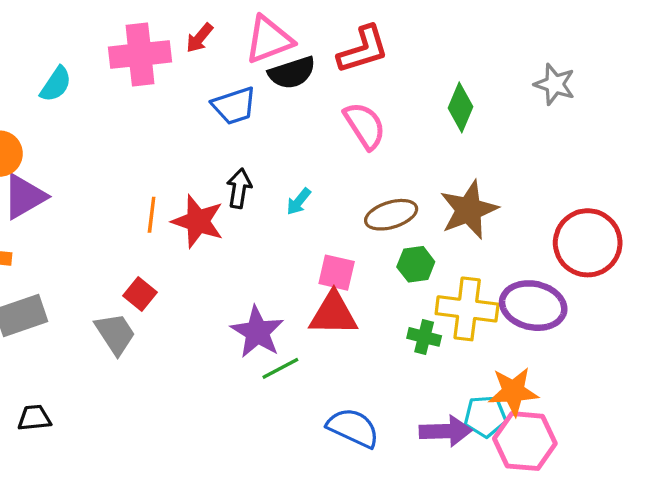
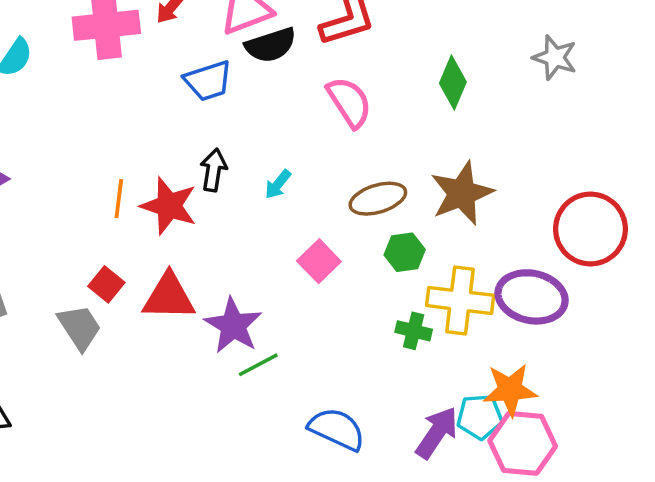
pink square: (337, 273) -> (319, 261), turned 33
red triangle: (333, 314) -> (169, 297), moved
purple arrow: (446, 431) -> (437, 433), turned -54

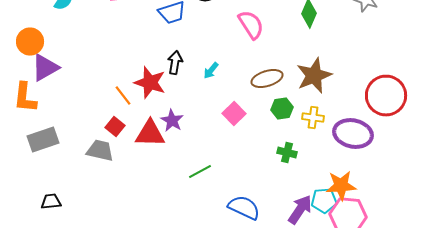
orange line: (119, 199) -> (123, 96), moved, turned -45
yellow cross: (460, 300) -> (313, 118), moved, size x0.6
purple star: (233, 325) -> (172, 120), moved, size x0.7
gray trapezoid: (80, 327) -> (100, 150), turned -44

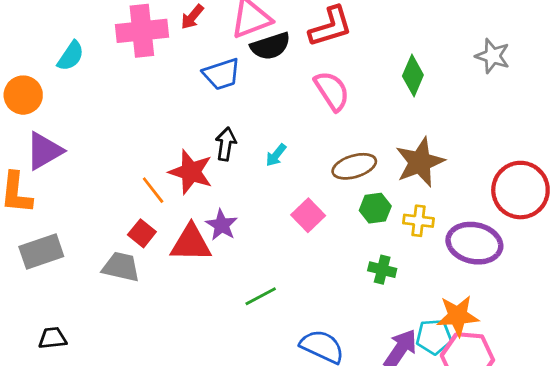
orange circle: (30, 42) -> (23, 95), moved

